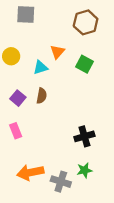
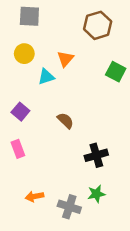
yellow circle: (11, 56) -> (24, 54), moved
green square: (84, 64) -> (116, 72), moved
brown semicircle: (42, 96) -> (65, 121), moved, turned -56
orange arrow: (30, 173) -> (35, 196), size x0.6

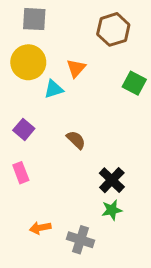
yellow circle: (24, 54) -> (28, 62), size x1.5
black cross: (96, 155) -> (112, 180), turned -30
green star: (96, 194) -> (112, 210), moved

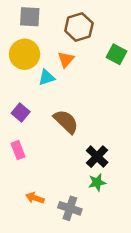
brown hexagon: (113, 29) -> (79, 27), moved
green square: (134, 83) -> (116, 54), moved
brown semicircle: (76, 140) -> (66, 122), size x1.5
orange arrow: (40, 228) -> (35, 198), turned 30

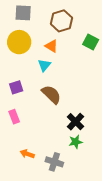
orange triangle: (66, 59) -> (51, 46), turned -40
cyan triangle: (47, 78) -> (44, 65), moved, turned -32
purple square: (21, 112) -> (16, 87), turned 32

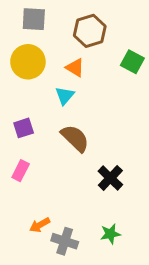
pink rectangle: (14, 117) -> (21, 171), turned 48
green star: (76, 142) -> (110, 234), moved
orange arrow: (27, 154) -> (40, 225), turned -48
gray cross: (54, 162) -> (65, 241), moved

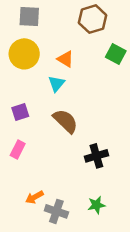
brown hexagon: (90, 31) -> (93, 19), moved
black cross: (110, 178) -> (96, 156), turned 30

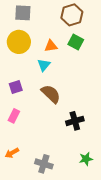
green square: (116, 54) -> (76, 42), moved
orange triangle: (65, 59) -> (51, 46), turned -40
orange arrow: (34, 197) -> (12, 153), moved
green star: (96, 205) -> (86, 159), moved

